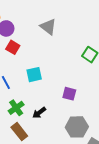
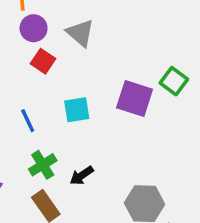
gray triangle: (48, 27) -> (80, 33), moved
purple square: (69, 94) -> (135, 98), moved, size x1.5

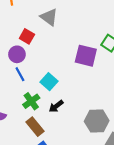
purple circle: (34, 28) -> (17, 54), moved
cyan square: (77, 110) -> (49, 82), moved, turned -35

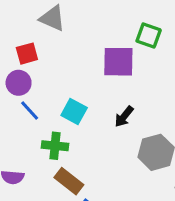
red square: (27, 36) -> (27, 54), turned -32
green cross: (31, 101) -> (55, 146), turned -35
black arrow: (56, 106) -> (124, 117), moved

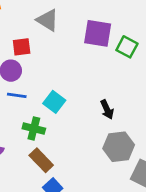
purple square: (118, 62) -> (98, 33), moved
blue line: (30, 111) -> (17, 95), turned -48
black arrow: (124, 117) -> (107, 109), moved, turned -72

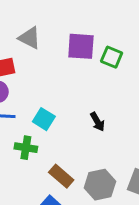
gray hexagon: (119, 147) -> (100, 185), moved
brown rectangle: (41, 160) -> (61, 176), moved

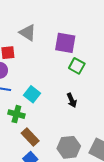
green square: (112, 57) -> (77, 66), moved
brown rectangle: (61, 176) -> (30, 137), moved

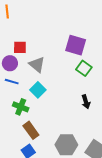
gray triangle: (28, 33) -> (37, 65), moved
black arrow: (72, 100) -> (86, 102), moved

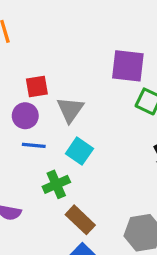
gray triangle: (37, 65) -> (70, 110), turned 36
green cross: (21, 107) -> (56, 184), turned -35

